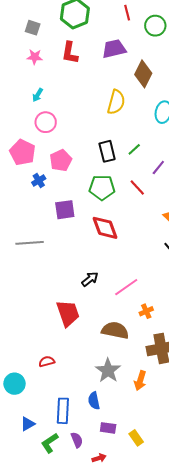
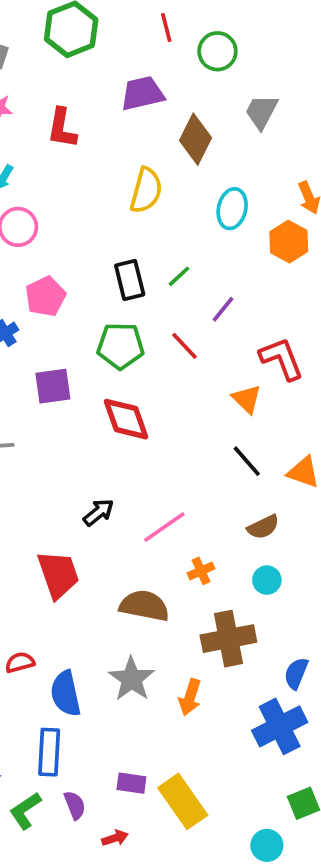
red L-shape: (70, 53) -> (62, 128), moved
blue semicircle: (94, 401) -> (66, 694), moved, size x1.4
yellow rectangle: (136, 438) -> (183, 801), size x1.8

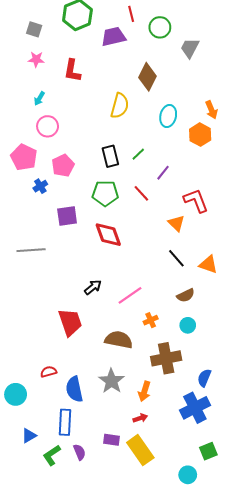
purple trapezoid: (142, 93) -> (114, 37), moved
gray trapezoid: (261, 112) -> (190, 48), moved
red arrow: (115, 838) -> (140, 418), moved

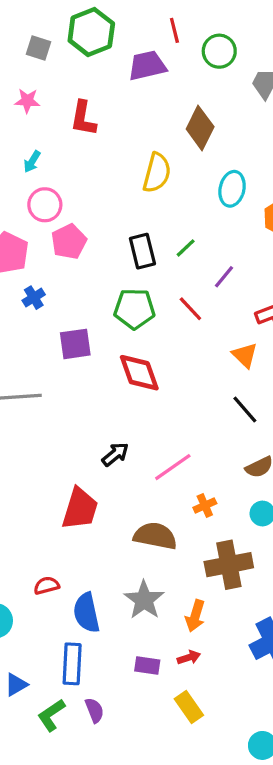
gray square: (34, 29) -> (38, 48), moved
pink pentagon: (63, 165) -> (69, 242), moved
red trapezoid: (70, 322) -> (80, 509), turned 36
purple rectangle: (111, 440) -> (147, 665), moved
yellow rectangle: (140, 450) -> (189, 707), size x0.7

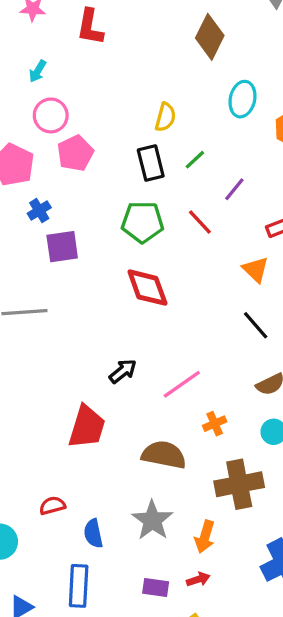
yellow semicircle: (157, 173) -> (165, 117), moved, size x0.7
purple square: (75, 344) -> (62, 247), moved
blue semicircle: (86, 613) -> (93, 533), size x0.7

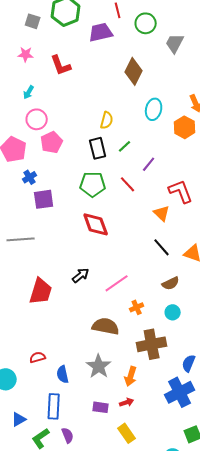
red L-shape: (90, 27) -> (61, 65), turned -30
red trapezoid: (87, 427) -> (41, 291), moved

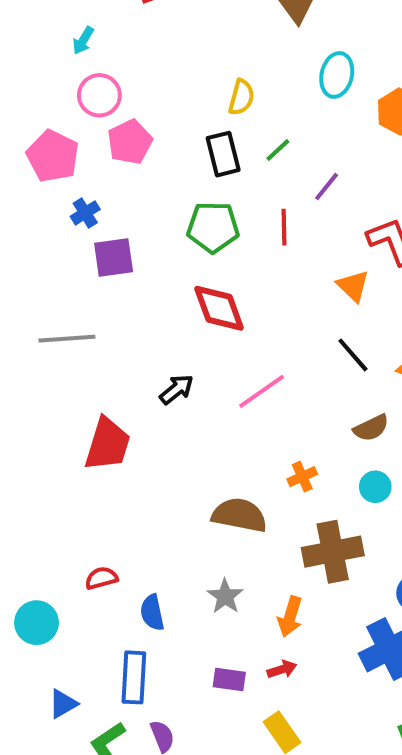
red line: (128, 184) -> (284, 227), turned 42
black arrow: (81, 275) -> (176, 389), moved
pink line: (117, 283) -> (262, 391), moved
gray star: (99, 366) -> (225, 596), size x0.7

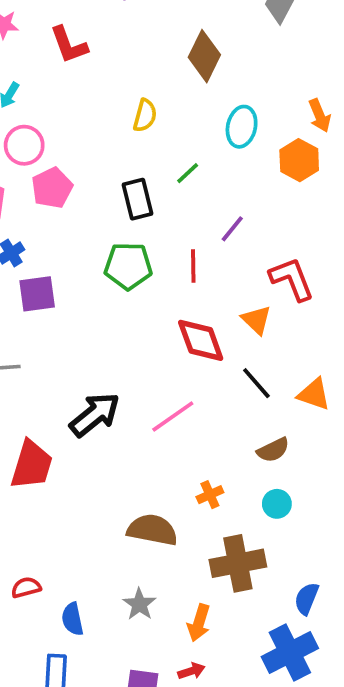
yellow semicircle: (241, 97) -> (145, 115), moved
green line: (278, 150) -> (188, 173), moved
red diamond: (219, 308) -> (201, 340), moved
black arrow: (176, 389) -> (95, 415), size x1.6

